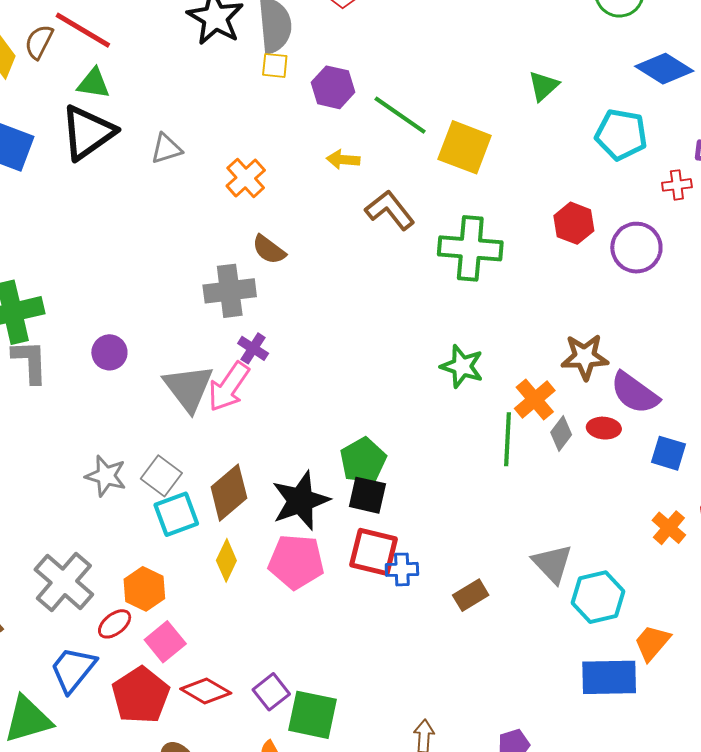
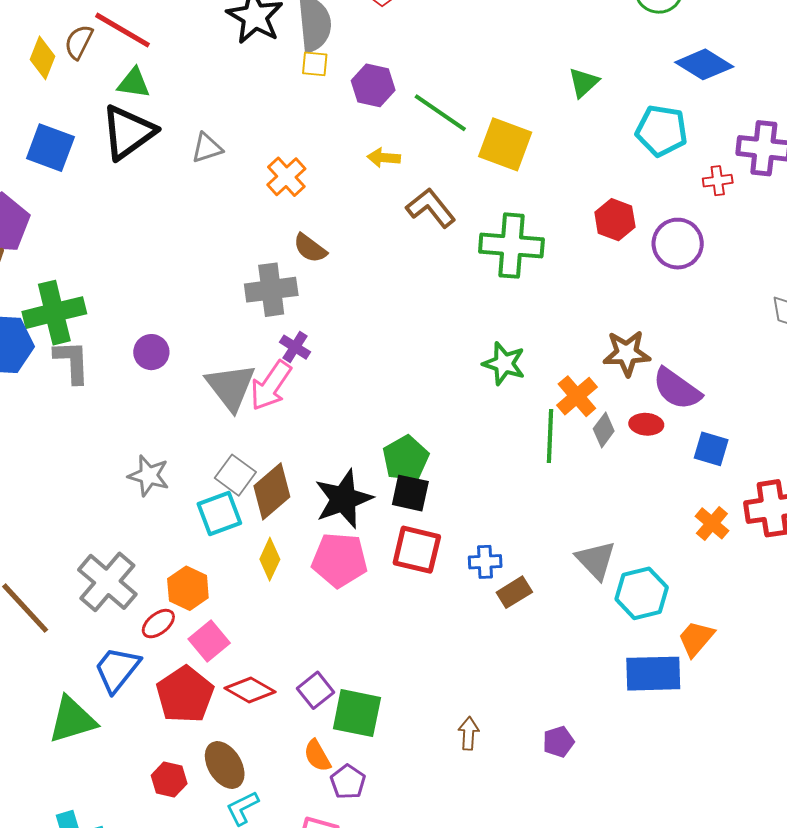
gray square: (161, 476) -> (235, 475), moved
blue cross: (402, 569) -> (485, 562), moved

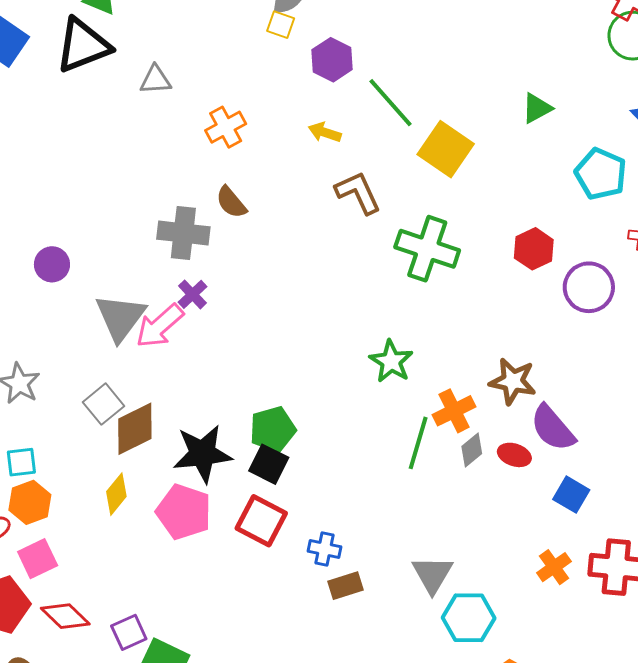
cyan square: (219, 513) -> (21, 462), moved, size x0.7

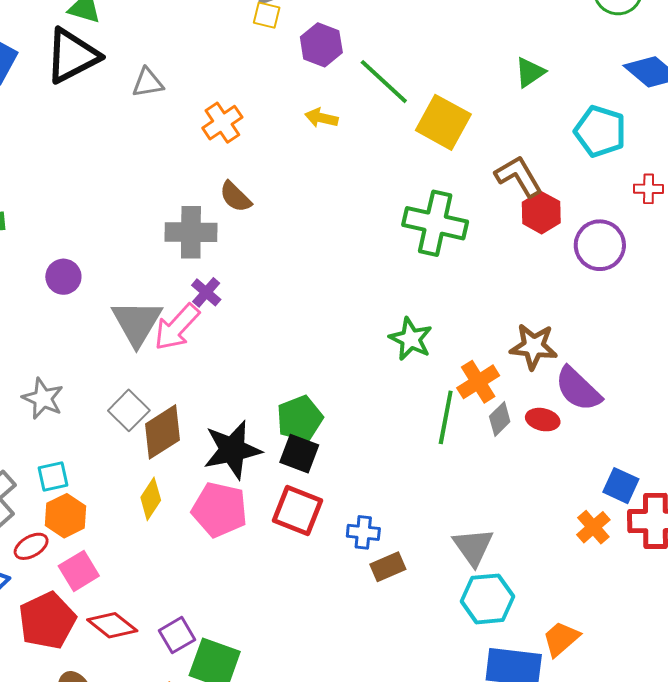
brown L-shape: (358, 193) -> (519, 176), moved
blue square: (571, 495) -> (621, 486), moved
cyan hexagon: (469, 618) -> (488, 599), moved

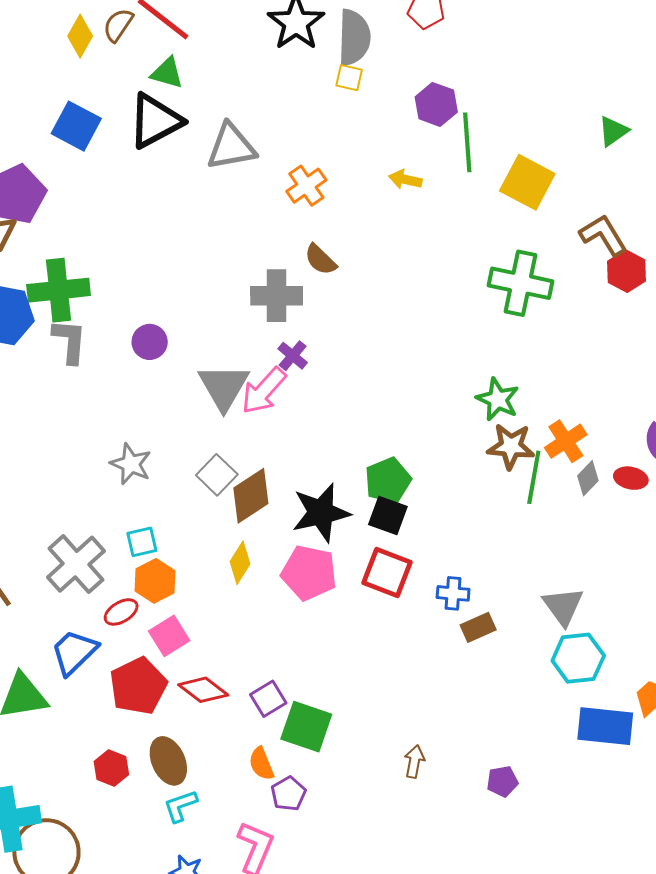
purple hexagon: (321, 45) -> (436, 104), moved
green line: (384, 82) -> (467, 142), turned 44
gray triangle: (148, 83) -> (231, 147), size x1.6
brown star: (534, 346) -> (511, 446), moved

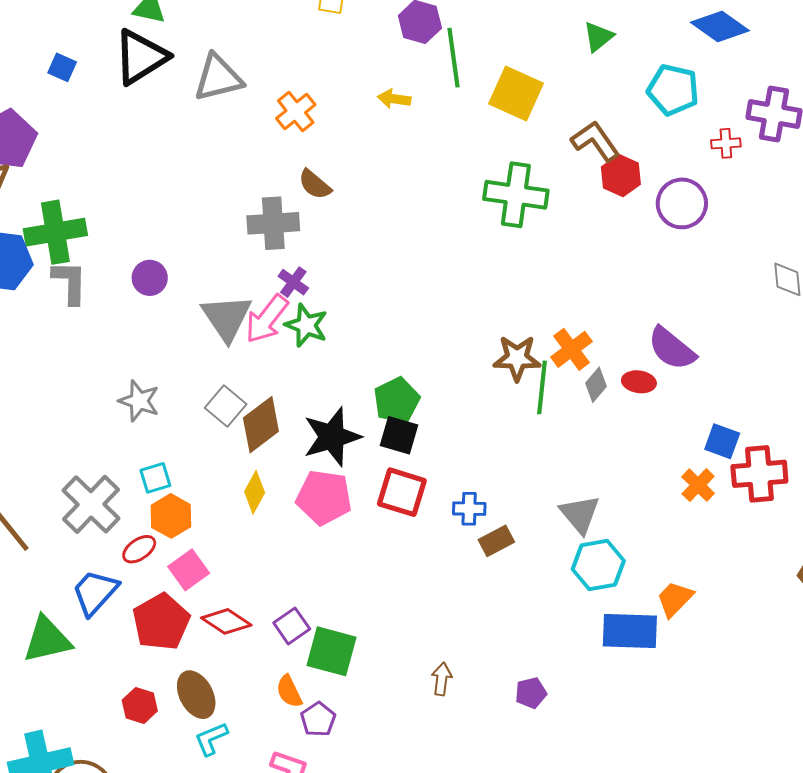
blue square: (76, 126) -> (62, 67), size x0.6
green star: (498, 399) -> (306, 325), moved

